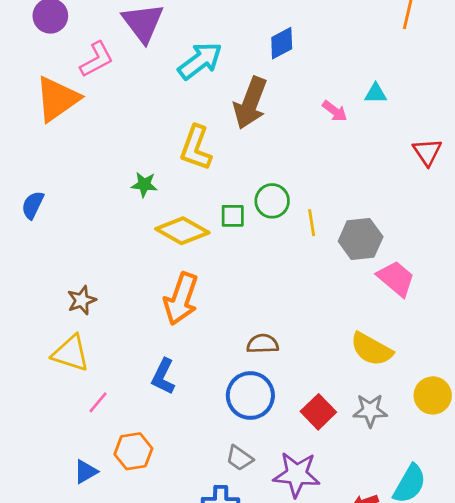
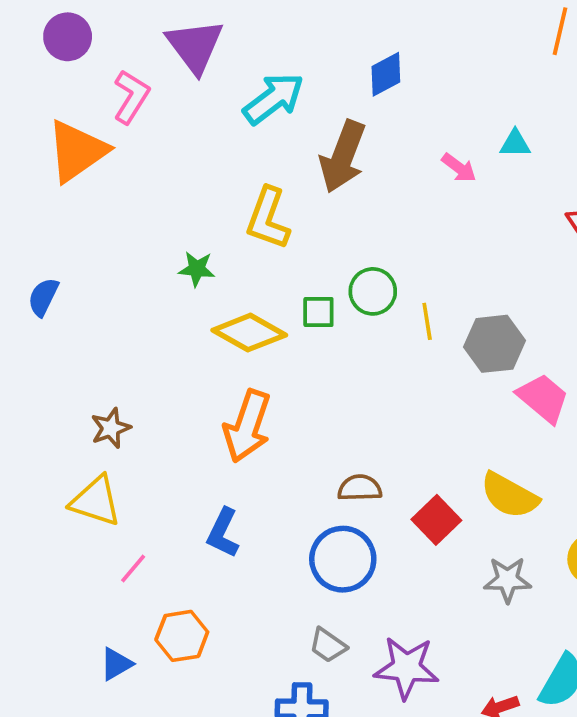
pink L-shape: (97, 59) -> (131, 97), turned -30
red square: (318, 412) -> (436, 520), moved

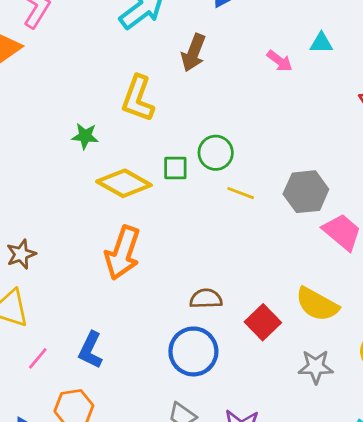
brown arrow: (343, 157) -> (193, 53), size x0.7
yellow line: (427, 321) -> (241, 193), moved, turned -60
blue L-shape: (223, 533) -> (91, 350), moved

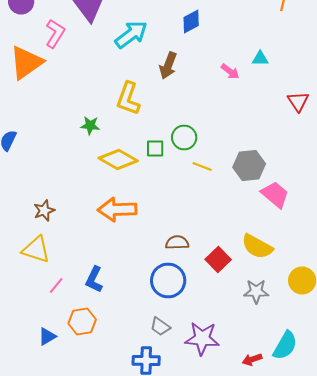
orange arrow: (123, 253) -> (117, 210), turned 69

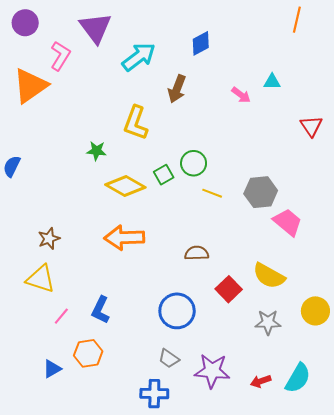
green square: (155, 148) -> (164, 175), turned -30
brown semicircle: (177, 242) -> (197, 253), moved
red arrow: (252, 360) -> (261, 381), moved

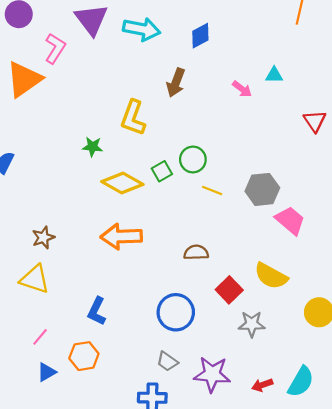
cyan arrow: (139, 57) -> (142, 29), moved, turned 48
pink line: (61, 316) -> (40, 337), moved
gray star: (268, 322) -> (252, 324), moved

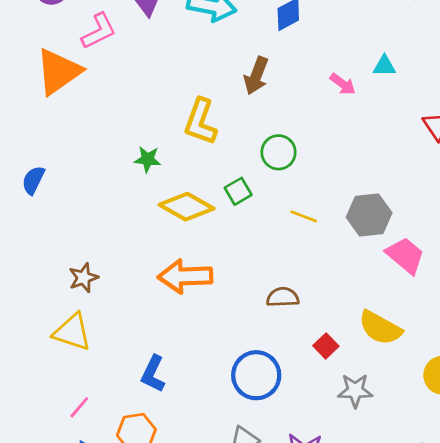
pink L-shape: (55, 48) -> (99, 31), turned 32
green circle: (193, 159) -> (279, 152), moved
red square: (229, 290) -> (326, 346), size x0.7

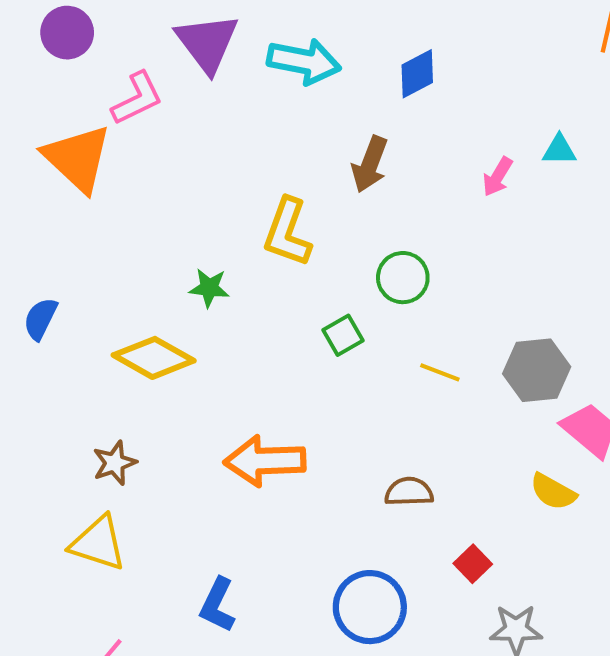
orange triangle: (58, 71) -> (77, 158), turned -42
pink arrow: (343, 84) -> (498, 177), turned 84
yellow diamond: (187, 207) -> (154, 358), moved
yellow semicircle: (380, 328) -> (553, 492), moved, size x0.7

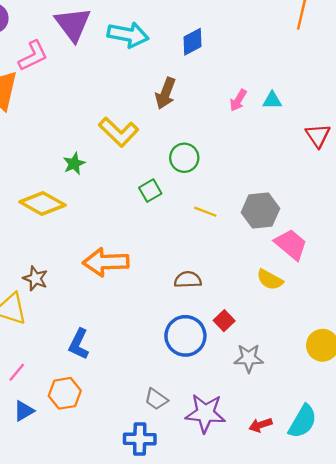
cyan triangle: (559, 150) -> (272, 100), moved
yellow L-shape: (287, 232) -> (119, 132), turned -66
green star: (209, 288) -> (74, 164), turned -30
brown star: (115, 463) -> (35, 278), moved, turned -30
blue circle: (370, 607) -> (185, 336), moved

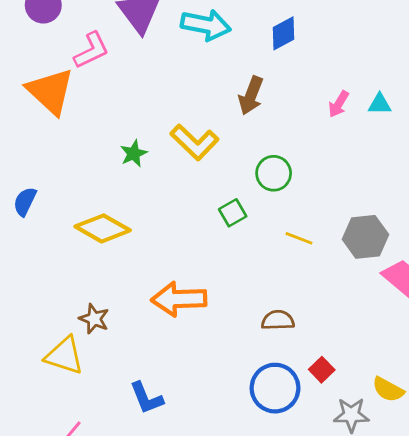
green star: (74, 164) -> (134, 153), moved
yellow semicircle: (270, 280) -> (388, 389), moved
blue L-shape: (79, 344) -> (146, 398), turned -48

